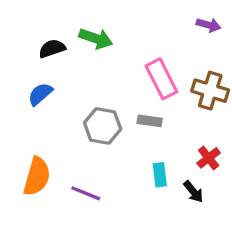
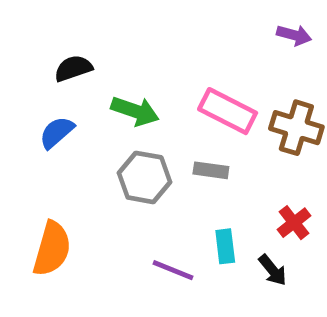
green arrow: (96, 38) -> (135, 111), moved
pink rectangle: (161, 79) -> (228, 111), turned -36
purple line: (86, 193) -> (173, 270), moved

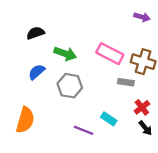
blue semicircle: (57, 132) -> (37, 72), moved
gray rectangle: (211, 170) -> (126, 82), moved
cyan rectangle: (225, 246) -> (109, 119), turned -49
black arrow: (273, 270) -> (145, 128), moved

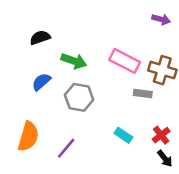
red cross: (142, 107) -> (161, 135), moved
black arrow: (145, 128) -> (165, 159), moved
purple line: (84, 130) -> (66, 148), moved, turned -72

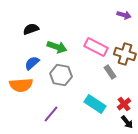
gray rectangle: (143, 94) -> (110, 72), turned 48
cyan rectangle: (123, 135) -> (95, 104), size x1.5
orange semicircle: (28, 136) -> (21, 85), moved, turned 70

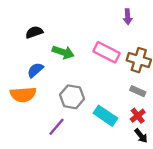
purple arrow: (124, 15) -> (128, 17), moved, turned 72
gray rectangle: (110, 72) -> (138, 91), moved, turned -32
gray hexagon: (61, 75) -> (72, 97), moved

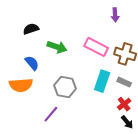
blue semicircle: (35, 70) -> (32, 63), turned 91
cyan rectangle: (105, 116) -> (102, 81), moved, turned 75

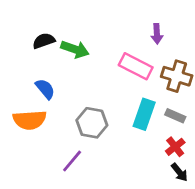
purple arrow: (115, 15) -> (157, 34), moved
green arrow: (57, 47) -> (75, 49), moved

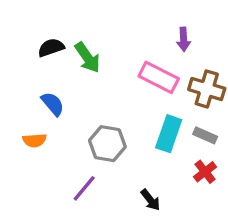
green arrow: (75, 49) -> (87, 57), turned 36
orange semicircle: (30, 120) -> (34, 140), size x0.6
black arrow: (179, 172) -> (150, 200), moved

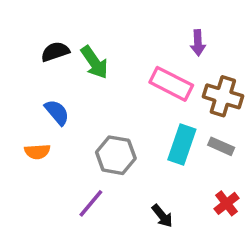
red cross: (205, 172) -> (227, 203), moved

